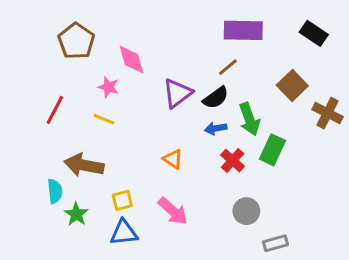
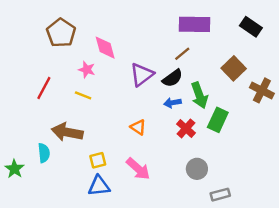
green star: (76, 214) -> (14, 169), moved

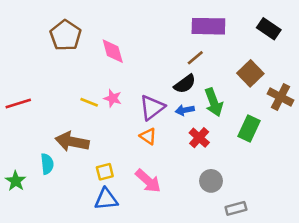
pink star: (87, 70) -> (113, 98), moved
purple triangle: (142, 75) -> (152, 107), moved
red line: (44, 88) -> (18, 104), moved, turned 45
green rectangle: (218, 120) -> (249, 128), moved

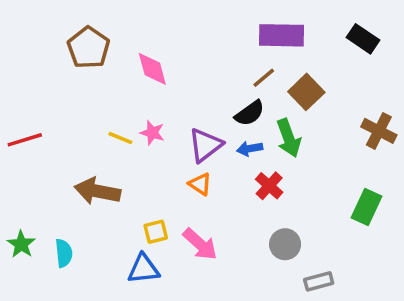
brown square: (250, 73) -> (306, 92), moved
green rectangle: (249, 128) -> (367, 207), moved
cyan semicircle: (47, 164) -> (64, 253), moved
yellow square: (105, 172) -> (156, 232), moved

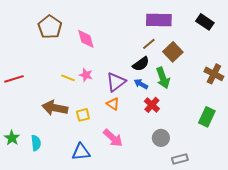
blue arrow: (250, 149) -> (141, 84), turned 40
yellow square: (156, 232) -> (83, 115), moved

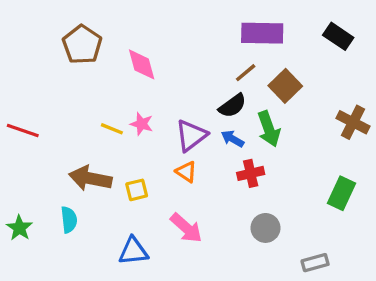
red line: (14, 79) -> (23, 130), turned 36
red cross: (152, 105) -> (251, 173), turned 35
cyan semicircle: (36, 143) -> (69, 220), moved
gray rectangle: (180, 159) -> (315, 263), moved

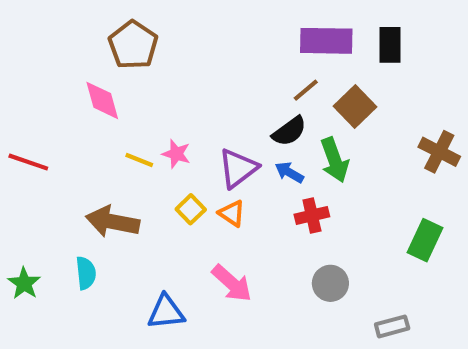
black rectangle: (338, 36) -> (390, 45), moved, turned 56
brown pentagon: (82, 45) -> (133, 45), moved
pink diamond: (142, 64) -> (102, 100), moved
yellow square: (137, 190) -> (191, 209), moved, turned -30

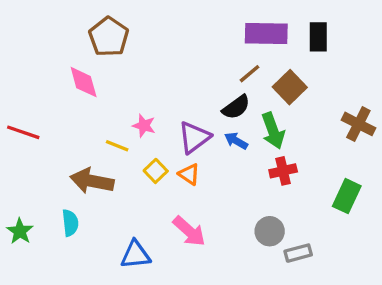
yellow line: (139, 160) -> (117, 146), moved
red cross: (312, 215) -> (283, 171), moved
gray rectangle: (392, 326) -> (298, 253), moved

